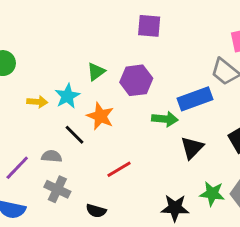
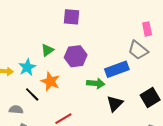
purple square: (149, 26) -> (72, 17), moved

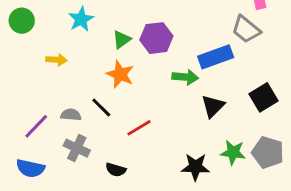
green triangle: (47, 50) -> (122, 39), moved
cyan star: (27, 67) -> (81, 19), moved
black line: (32, 94) -> (101, 108), moved

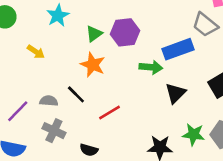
yellow arrow: (56, 60) -> (36, 52), turned 30

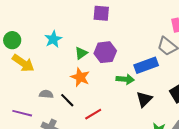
yellow arrow: (36, 52) -> (23, 63), moved, size x1.6
gray semicircle: (49, 101) -> (46, 94), moved
purple line: (18, 111) -> (22, 113), turned 60

